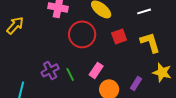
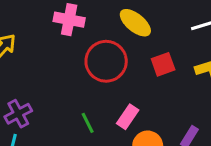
purple cross: (50, 70) -> (18, 114), moved

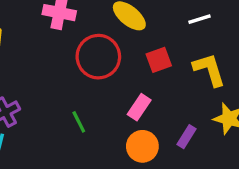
pink rectangle: (128, 117) -> (139, 107), moved

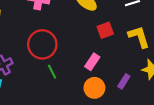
red circle: (98, 57) -> (42, 44), moved

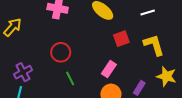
red circle: (42, 44) -> (61, 52), size x0.7

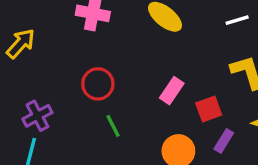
red square: (121, 39) -> (209, 109), moved
pink rectangle: (109, 69) -> (172, 91), moved

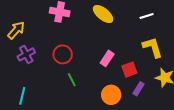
purple cross: (37, 116) -> (26, 54), moved

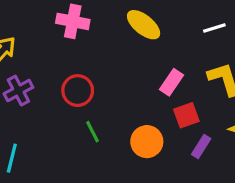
pink rectangle: (107, 58) -> (172, 82), moved
orange circle: (111, 95) -> (147, 142), moved

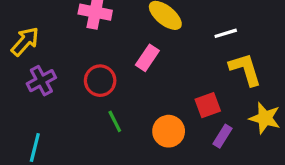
white line: (214, 28) -> (226, 33), moved
pink rectangle: (172, 82) -> (147, 58), moved

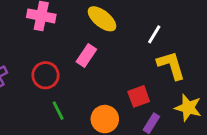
white line: (226, 33) -> (154, 34), turned -42

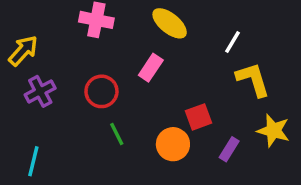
red square: (139, 96) -> (199, 117), moved

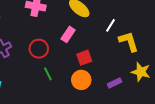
white line: (233, 42) -> (111, 25), moved
red square: (199, 117) -> (84, 58), moved
purple rectangle: (229, 149) -> (115, 83), turned 32

